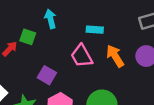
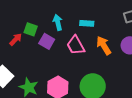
cyan arrow: (50, 19) -> (58, 22), moved
purple square: (47, 75) -> (47, 41), moved

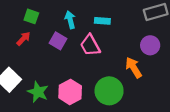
green square: (31, 29) -> (31, 16), moved
orange arrow: (104, 45) -> (133, 68), moved

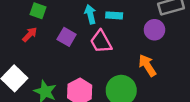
cyan arrow: (70, 20) -> (90, 14), moved
purple circle: (150, 45) -> (154, 30), moved

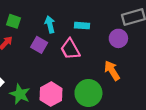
cyan arrow: (90, 14) -> (50, 24), moved

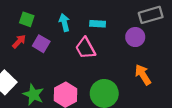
purple square: (39, 45) -> (41, 44), moved
orange arrow: (112, 71) -> (143, 75), moved

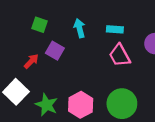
red arrow: (19, 41) -> (31, 61), moved
pink trapezoid: (85, 48) -> (120, 55), moved

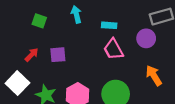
cyan arrow: (80, 28) -> (76, 14), moved
purple square: (55, 51) -> (58, 55), moved, turned -35

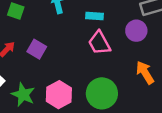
purple square: (58, 55) -> (37, 49), turned 35

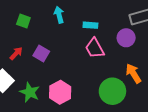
green circle: (102, 93) -> (112, 91), moved

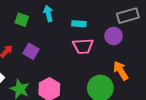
green square: (23, 21) -> (22, 20), moved
pink trapezoid: (95, 48) -> (83, 46), turned -65

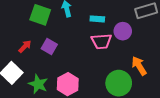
green square: (22, 20) -> (40, 15), size x1.5
purple circle: (114, 36) -> (123, 31), moved

